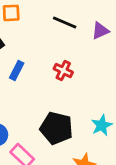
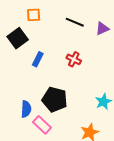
black pentagon: (56, 128) -> (55, 100), moved

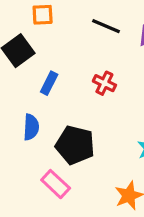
blue semicircle: (26, 109) -> (31, 127), moved

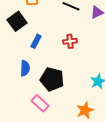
red cross: (104, 83) -> (70, 41), turned -32

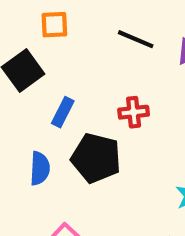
black pentagon: (52, 79) -> (96, 158), moved

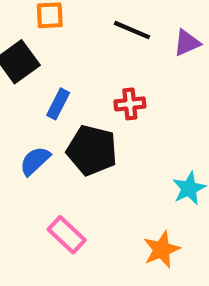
blue semicircle: (40, 168) -> (35, 161), turned -136

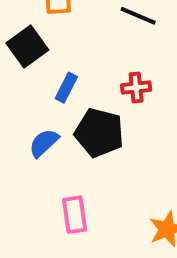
pink rectangle: (67, 235) -> (75, 215), turned 39

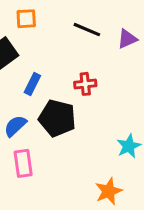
pink rectangle: (75, 215) -> (23, 163), moved

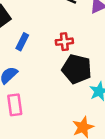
black pentagon: (57, 118) -> (77, 69), moved

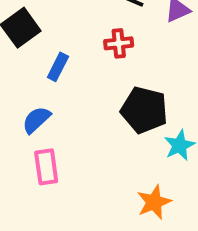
red cross: (64, 42) -> (119, 43), moved

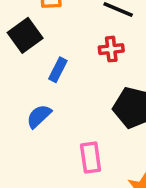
pink rectangle: (46, 167) -> (91, 158), moved

